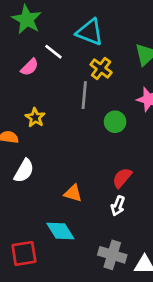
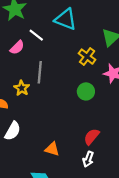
yellow cross: (101, 68) -> (87, 57), moved
gray line: (84, 95) -> (40, 72), moved

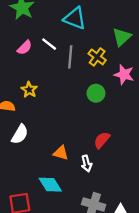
white line: (36, 35) -> (49, 44), moved
gray line: (40, 72) -> (70, 57), moved
white arrow: (88, 159) -> (87, 164), moved, turned -35

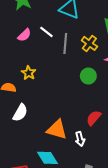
orange triangle: (61, 153) -> (57, 129), size x1.5

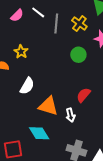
white semicircle: (20, 113) -> (27, 86), moved

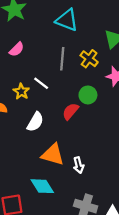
white line: (38, 12) -> (41, 83), moved
white semicircle: (27, 86) -> (35, 122), moved
red semicircle: (83, 95) -> (70, 111), moved

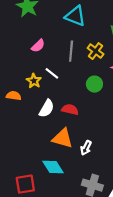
pink semicircle: (17, 49) -> (38, 46), moved
red semicircle: (70, 111) -> (70, 110), moved, turned 63
white arrow: (79, 165) -> (86, 148), turned 40

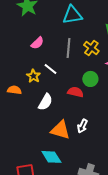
cyan triangle: (75, 16) -> (72, 15), turned -30
red semicircle: (70, 110) -> (75, 92), moved
white arrow: (86, 148) -> (82, 126), moved

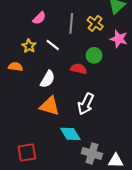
yellow star: (33, 76) -> (29, 46), moved
white arrow: (82, 126) -> (86, 104), size x1.5
orange triangle: (60, 130) -> (50, 106), moved
cyan diamond: (51, 157) -> (70, 134), moved

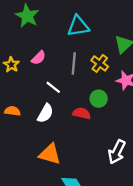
yellow star: (29, 46) -> (11, 65), moved
white semicircle: (48, 79) -> (45, 113), moved
white arrow: (86, 104) -> (117, 152), moved

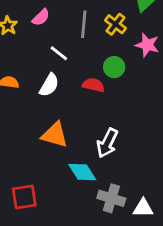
white arrow: (117, 152) -> (107, 143), moved

